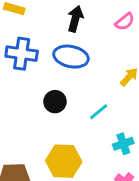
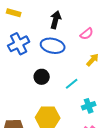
pink semicircle: (125, 22) -> (87, 34), moved
blue cross: (22, 54) -> (19, 44), turned -35

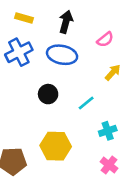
yellow rectangle: (14, 13) -> (24, 18), moved

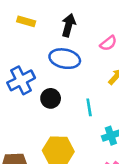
blue cross: (19, 52) -> (21, 80), moved
cyan line: (86, 103) -> (89, 107), turned -60

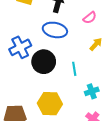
black circle: (51, 98) -> (44, 62), size x1.5

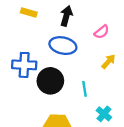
blue cross: (20, 47) -> (24, 65), turned 30
cyan cross: (92, 91) -> (104, 114), turned -32

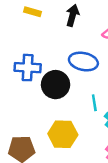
blue ellipse: (63, 46) -> (83, 61), moved
cyan line: (85, 89) -> (94, 103), moved

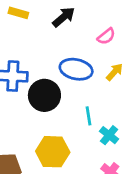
black arrow: (73, 15) -> (64, 17), turned 35

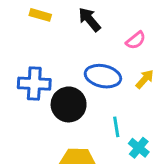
black arrow: (64, 17) -> (89, 19), turned -90

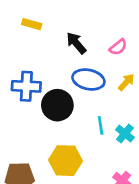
black arrow: (89, 19) -> (76, 43), moved
cyan cross: (139, 148) -> (125, 134), moved

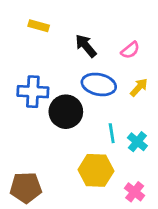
yellow hexagon: (65, 161) -> (96, 170), moved

